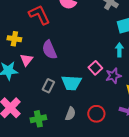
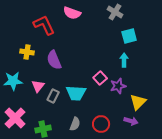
yellow cross: (14, 39) -> (27, 52), moved
pink triangle: (26, 60) -> (38, 86), moved

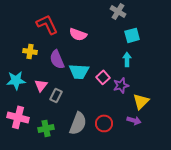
pink semicircle: (72, 13) -> (78, 34), moved
cyan trapezoid: (76, 93) -> (79, 71), moved
pink cross: (15, 118) -> (18, 117), turned -30
gray semicircle: (75, 124) -> (78, 123), size x1.6

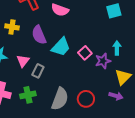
cyan arrow: (127, 59) -> (117, 48), moved
cyan trapezoid: (79, 71) -> (61, 47), turned -50
green cross: (46, 128) -> (28, 95), moved

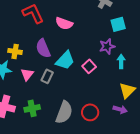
yellow cross: (12, 27) -> (15, 51), moved
purple star: (103, 61) -> (107, 46), moved
gray rectangle: (38, 71) -> (47, 76), moved

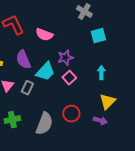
purple star: (107, 46) -> (65, 58), moved
red circle: (90, 112) -> (71, 114), moved

